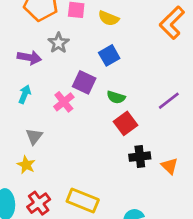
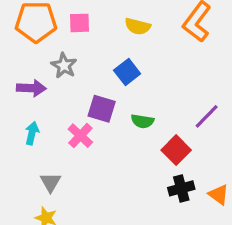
yellow semicircle: (109, 18) -> (138, 26), moved
red square: (126, 123) -> (176, 150), moved

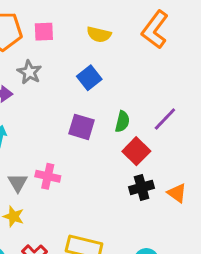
purple square: (102, 109) -> (81, 127), moved
green semicircle: (142, 121) -> (122, 122), moved, turned -85
pink cross: (80, 136) -> (48, 176), moved, turned -30

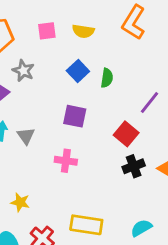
pink square: (44, 32) -> (47, 31), moved
green semicircle: (122, 122) -> (107, 78), moved
pink cross: (48, 176) -> (66, 161), moved
gray triangle: (18, 183) -> (26, 136), moved

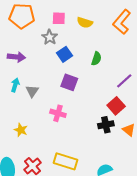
gray star: (23, 71) -> (50, 37), moved
blue square: (78, 71) -> (64, 54), moved
red square: (126, 134) -> (116, 106), moved
yellow star: (20, 202) -> (21, 130), moved

